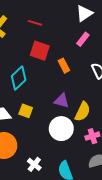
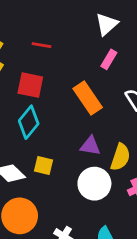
red square: (40, 51) -> (30, 85), moved
orange rectangle: (64, 66) -> (88, 98), size x1.6

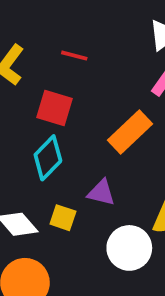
orange rectangle: (88, 98) -> (130, 132), turned 76
purple triangle: (90, 146) -> (101, 193), moved

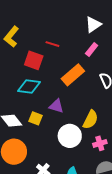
red line: (74, 56) -> (52, 44), moved
cyan diamond: (48, 158) -> (29, 86), turned 50

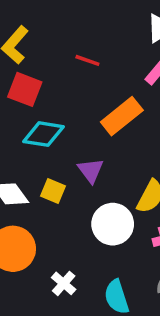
red square: (34, 60) -> (25, 89), moved
purple triangle: (56, 106) -> (91, 170), turned 35

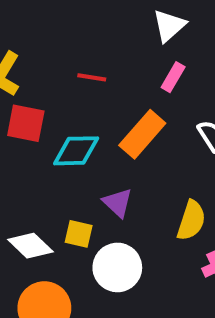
cyan diamond: (43, 134) -> (76, 151), moved
white circle: (113, 224) -> (117, 267), moved

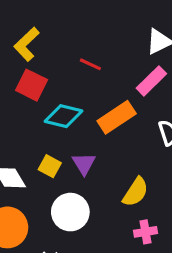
pink rectangle: (173, 77) -> (151, 81), size x1.4
yellow square: (79, 234) -> (50, 166), moved

